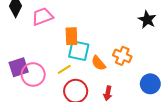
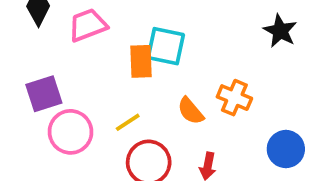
cyan square: (79, 51) -> (166, 46), moved
purple square: (19, 67) -> (44, 94), moved

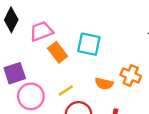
orange rectangle: (141, 61) -> (58, 52), moved, turned -36
orange semicircle: (191, 111) -> (104, 84), turned -36

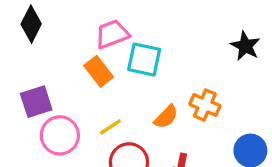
pink trapezoid: (41, 31) -> (112, 34), moved
orange semicircle: (104, 84) -> (166, 117), turned -60

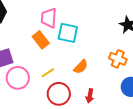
pink trapezoid: (112, 34) -> (49, 18), turned -65
orange cross: (205, 105) -> (118, 59), moved

